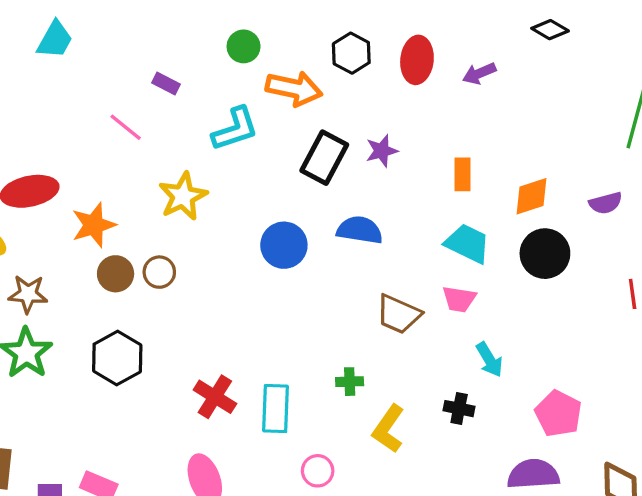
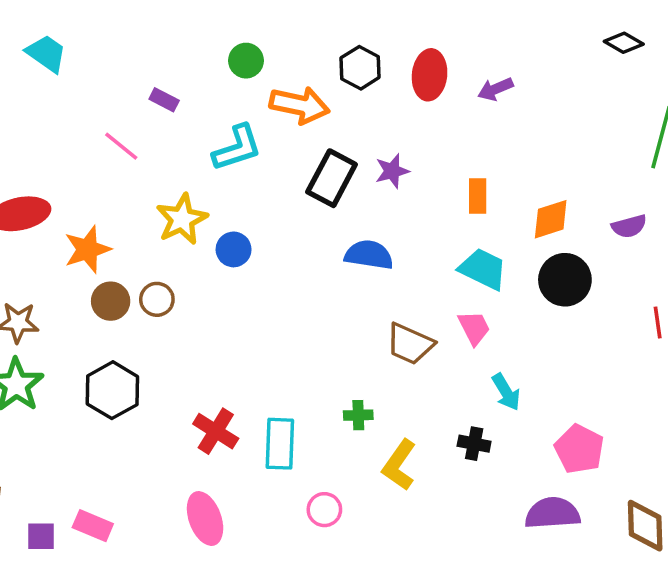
black diamond: (550, 30) -> (624, 43), moved
cyan trapezoid: (55, 40) -> (46, 53), turned -84
blue circle: (284, 245) -> (234, 249), moved, size x0.7
pink trapezoid: (459, 299) -> (474, 328), turned -126

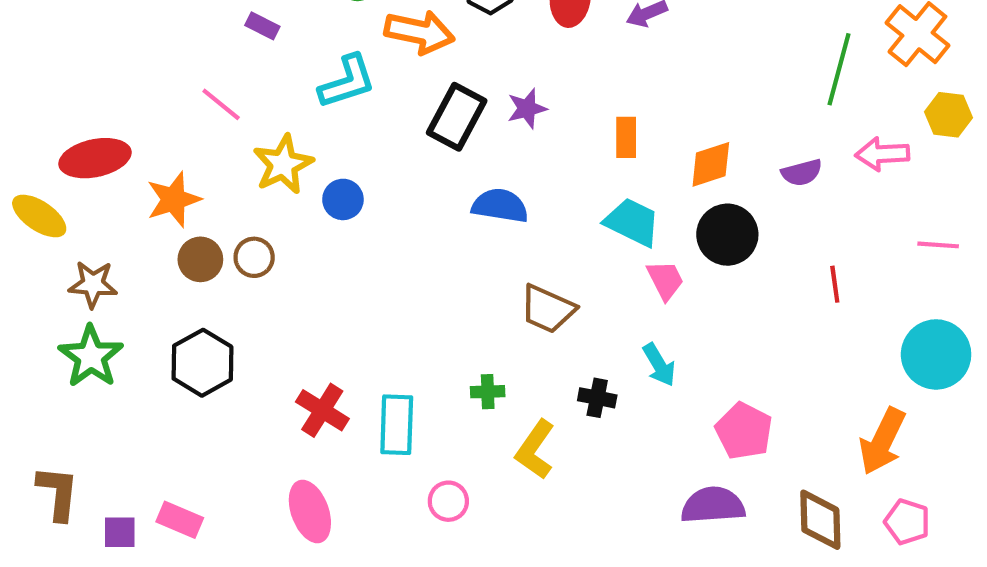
pink line: (121, 146) -> (221, 104), moved
pink trapezoid: (474, 328) -> (665, 280), moved
black cross: (474, 444) -> (597, 398), moved

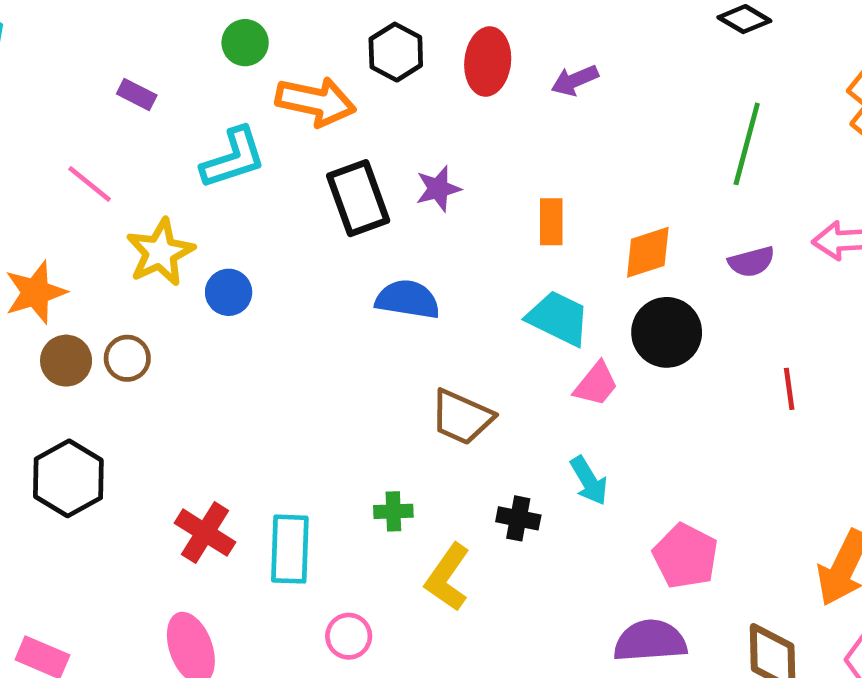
green line: (839, 69) -> (747, 144), moved
black rectangle: (457, 117) -> (358, 198), turned -48
pink trapezoid: (665, 280) -> (596, 384), turned 66

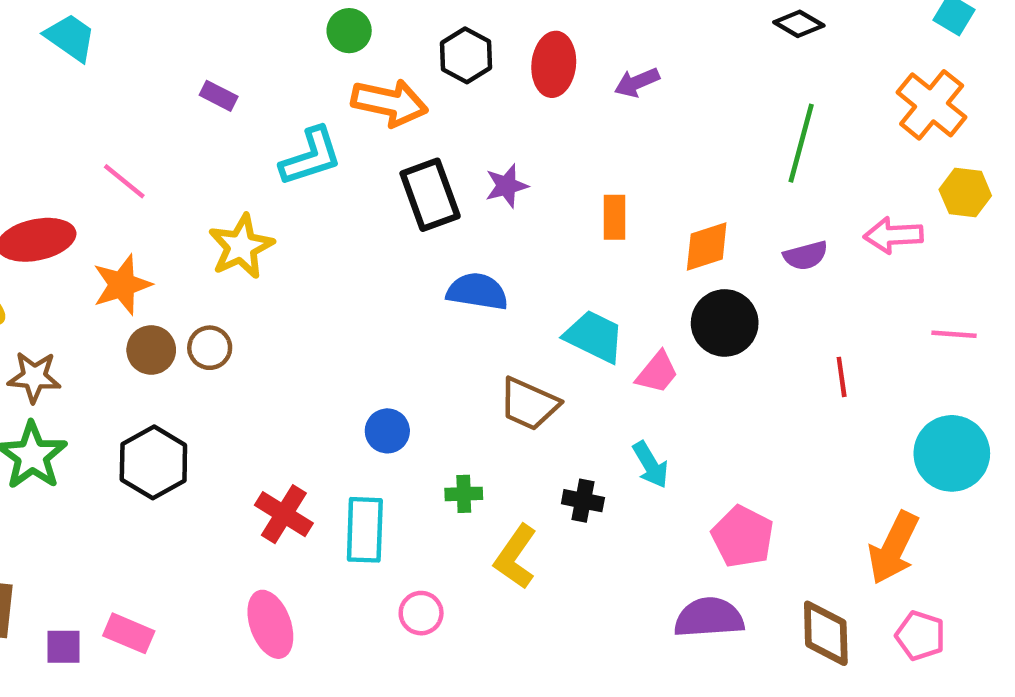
green circle: (245, 43) -> (349, 31), moved
pink line: (90, 184) -> (124, 181), moved
blue circle: (229, 292) -> (387, 431), moved
cyan trapezoid: (558, 318) -> (594, 336), moved

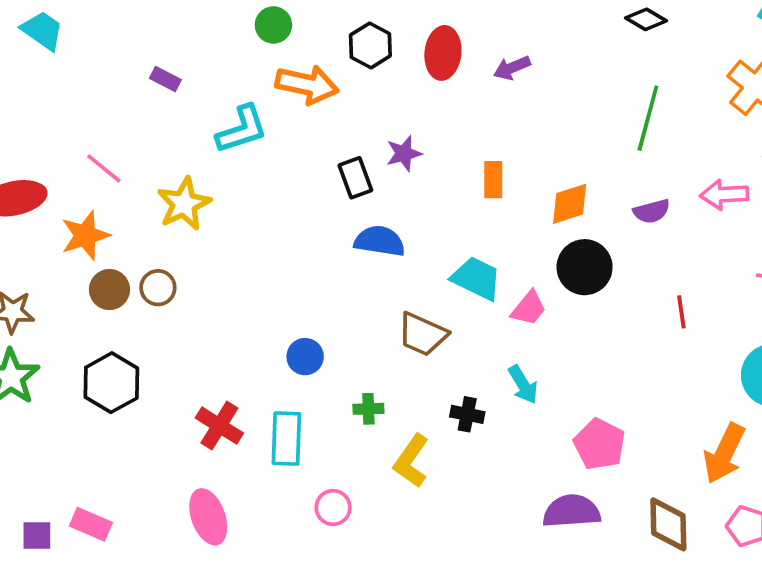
pink line: (124, 181) -> (104, 168), moved
black rectangle: (430, 195) -> (355, 178), moved, size x0.7

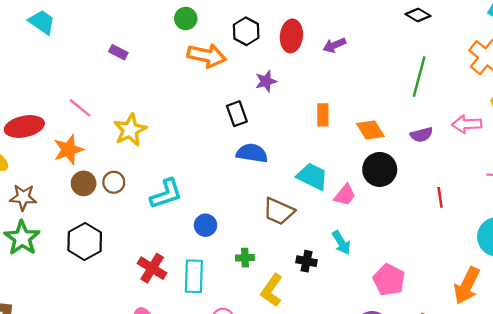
cyan L-shape: (242, 129) -> (166, 194), moved
purple star: (404, 154) -> (266, 81), moved
orange diamond: (570, 204) -> (370, 130), turned 76

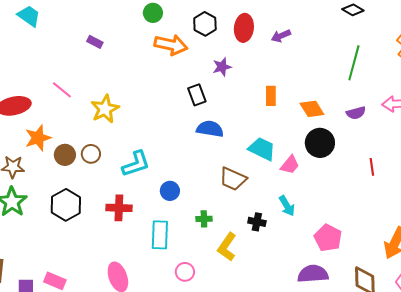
orange star: (68, 150) -> (38, 138), moved
red cross: (152, 268) -> (119, 208), moved, turned -30

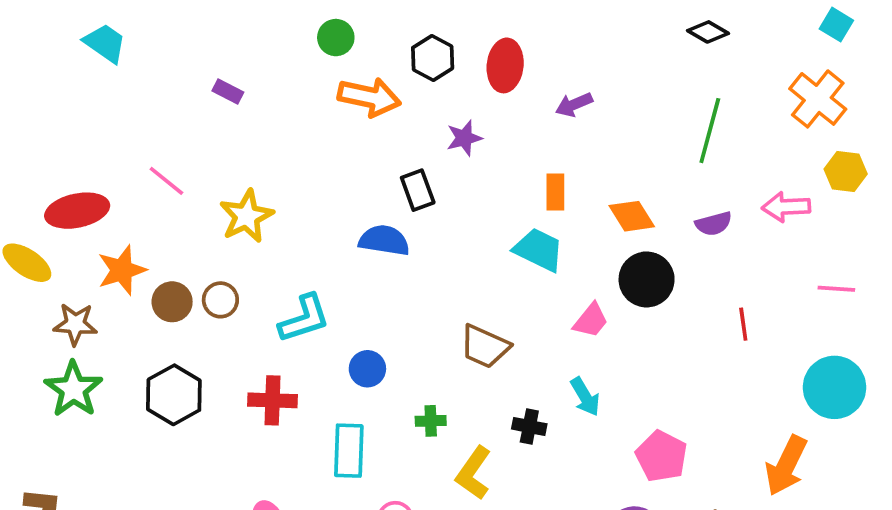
purple arrow: (281, 36) -> (574, 105), moved
blue semicircle: (210, 129) -> (384, 240), moved
cyan trapezoid: (262, 149) -> (539, 250), moved

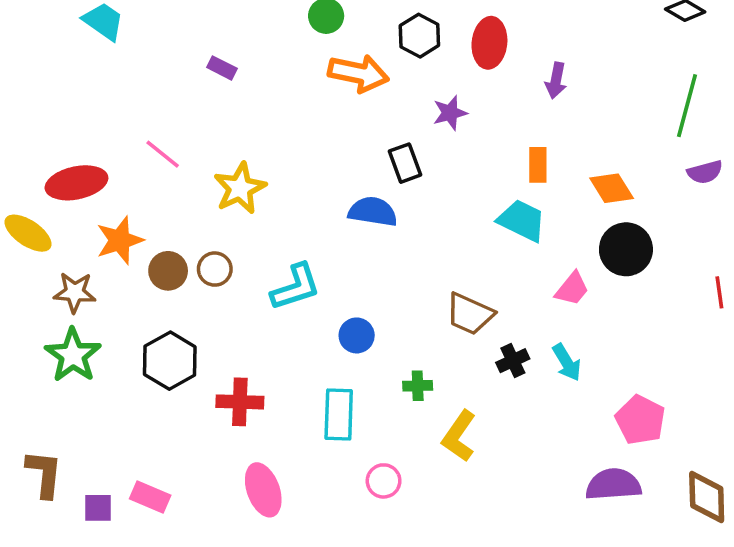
purple arrow: (574, 105) -> (556, 80), turned -56
purple semicircle: (714, 224) -> (705, 172), moved
red cross: (273, 400) -> (240, 402), moved
black cross: (529, 426) -> (513, 361), moved, turned -36

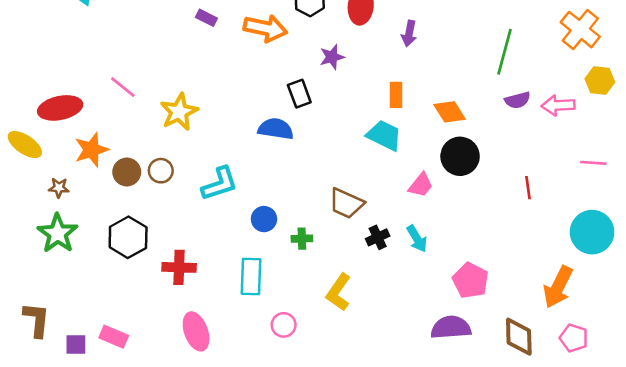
purple rectangle: (222, 68) -> (206, 18), moved
brown star: (75, 292) -> (59, 188), size x0.7
green cross: (418, 386) -> (302, 239), moved

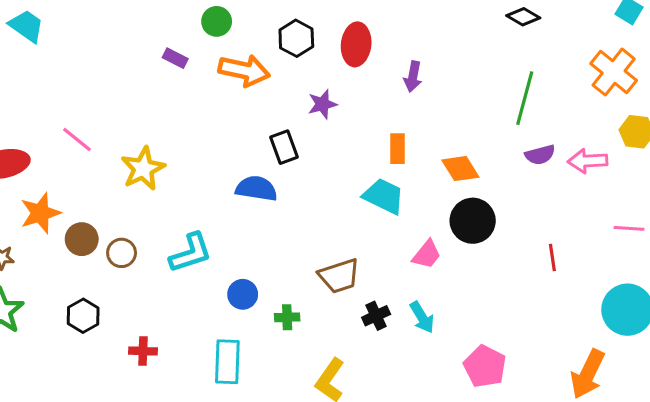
brown circle: (161, 171) -> (122, 253), moved
brown trapezoid: (346, 203) -> (339, 276), turned -42
black hexagon: (128, 237) -> (83, 316), size x0.7
red cross: (179, 267) -> (143, 351), size x0.7

